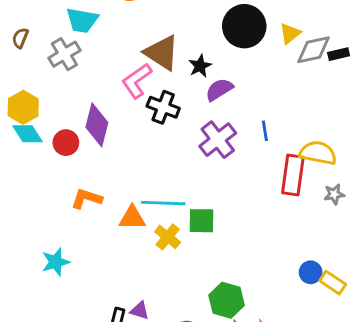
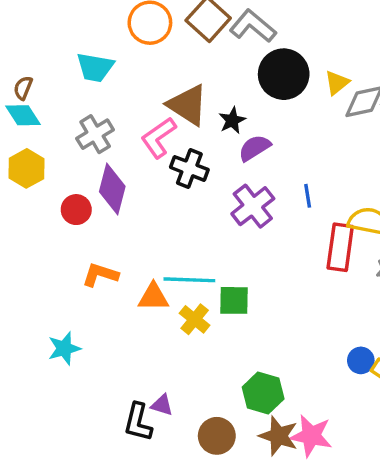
gray cross: (64, 54) -> (95, 134), moved
cyan diamond: (28, 134) -> (23, 115), moved

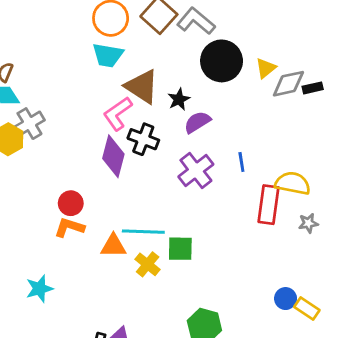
cyan trapezoid: (95, 67) -> (108, 55), moved
gray cross: (95, 134) -> (29, 124), moved
purple diamond: (112, 189) -> (113, 156), moved
red circle: (76, 210) -> (71, 203), moved

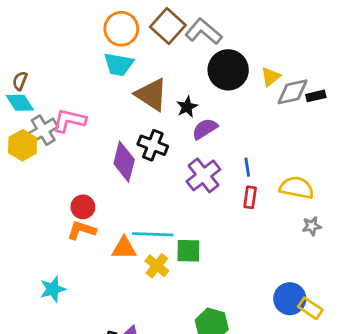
pink L-shape: (118, 114) -> (69, 121), moved, turned 48
red rectangle: (268, 205) -> (250, 197), moved, size x0.6
blue circle: (286, 299) -> (290, 299), size x1.5

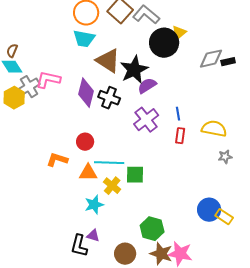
yellow triangle: (271, 77) -> (179, 33), moved
black star: (187, 107) -> (134, 70), size x1.8
purple diamond: (124, 162) -> (86, 93), moved
red circle: (83, 207) -> (85, 142), moved
cyan star: (53, 289) -> (94, 205), moved

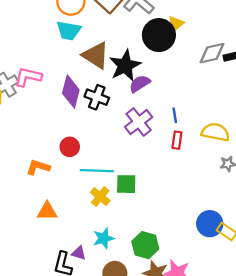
orange triangle: (88, 173) -> (47, 211), moved
cyan star: (94, 205) -> (104, 238), moved

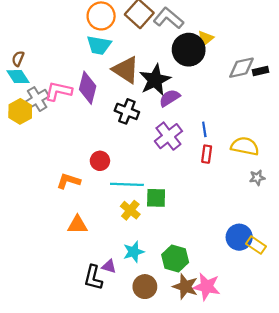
purple diamond: (71, 92) -> (88, 88), moved

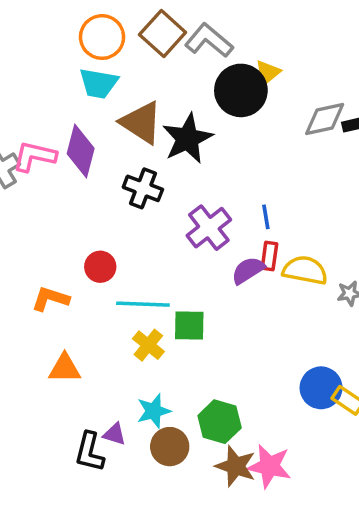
purple semicircle: (170, 98) -> (248, 270), moved
yellow semicircle: (245, 146) -> (305, 270), moved
brown circle: (145, 287) -> (170, 447), moved

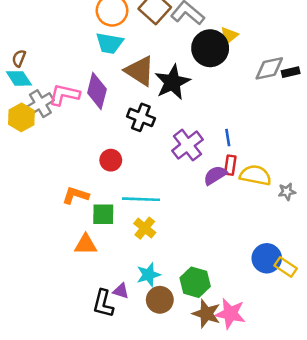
red circle: (100, 267) -> (111, 160), moved
green square: (189, 325) -> (103, 214), moved

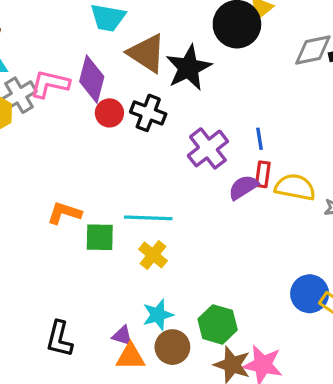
red circle: (111, 160) -> (109, 113), moved
orange triangle: (86, 244) -> (130, 357), moved
black L-shape: (103, 304) -> (59, 339), moved

